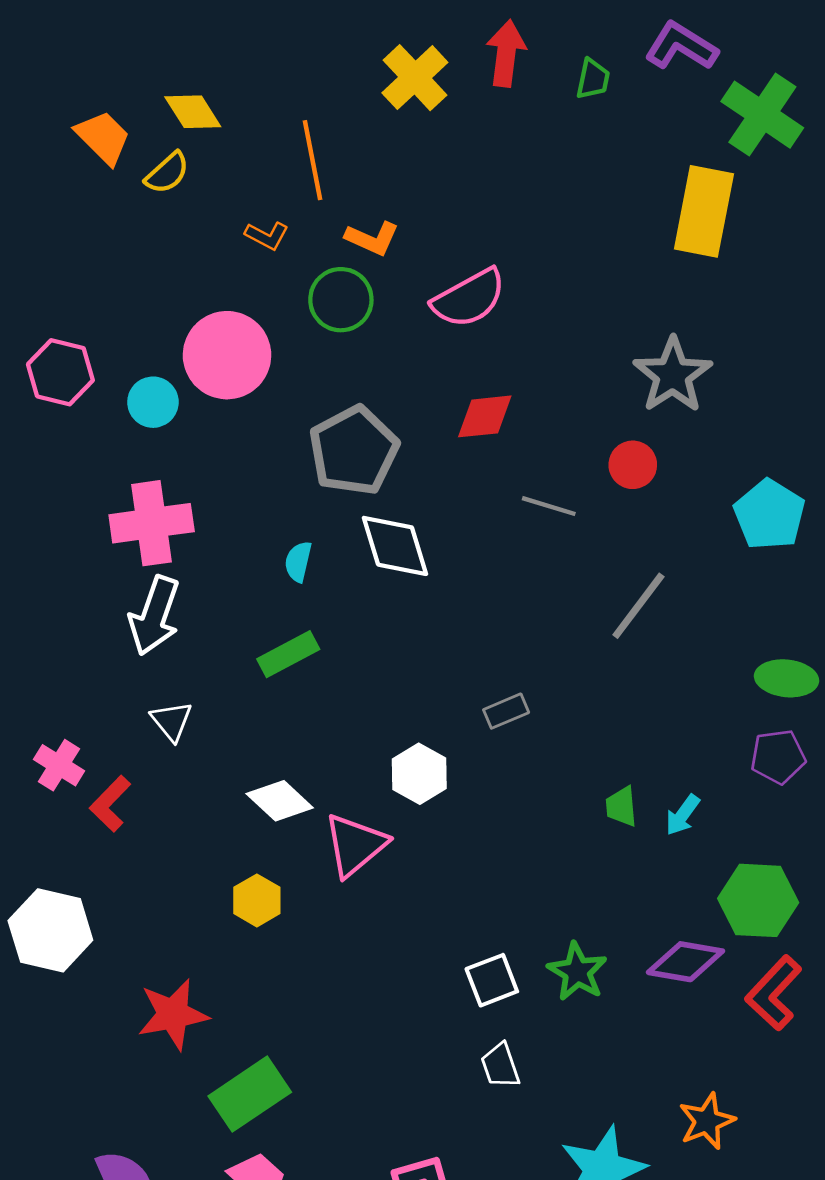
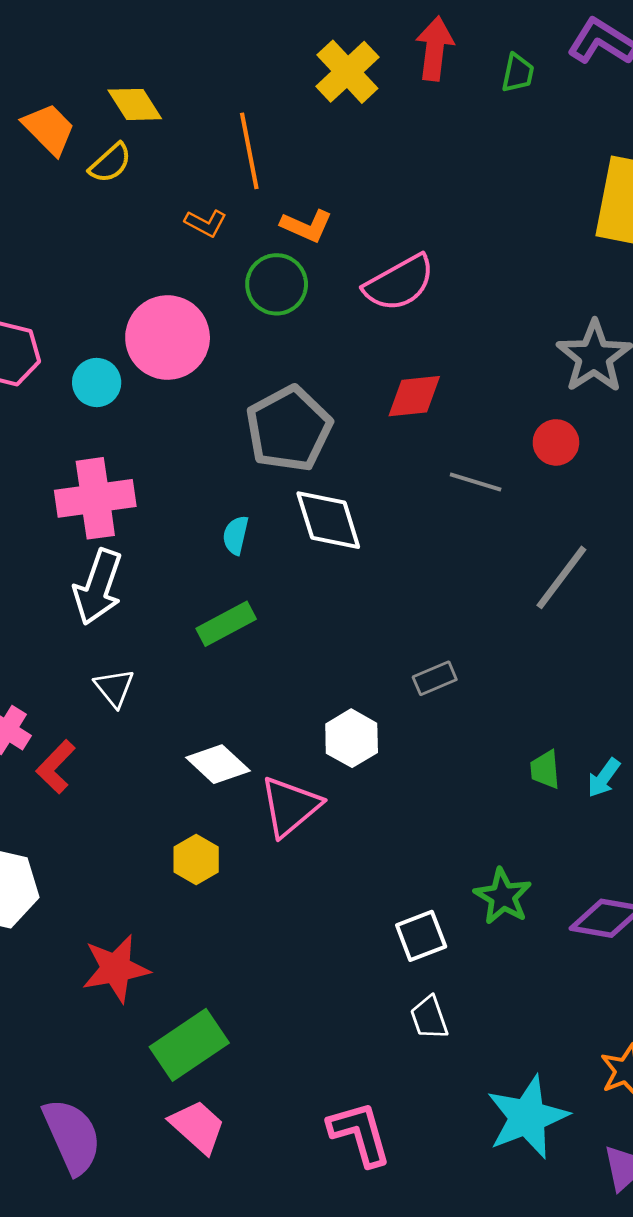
green star: (577, 972) -> (503, 896), moved

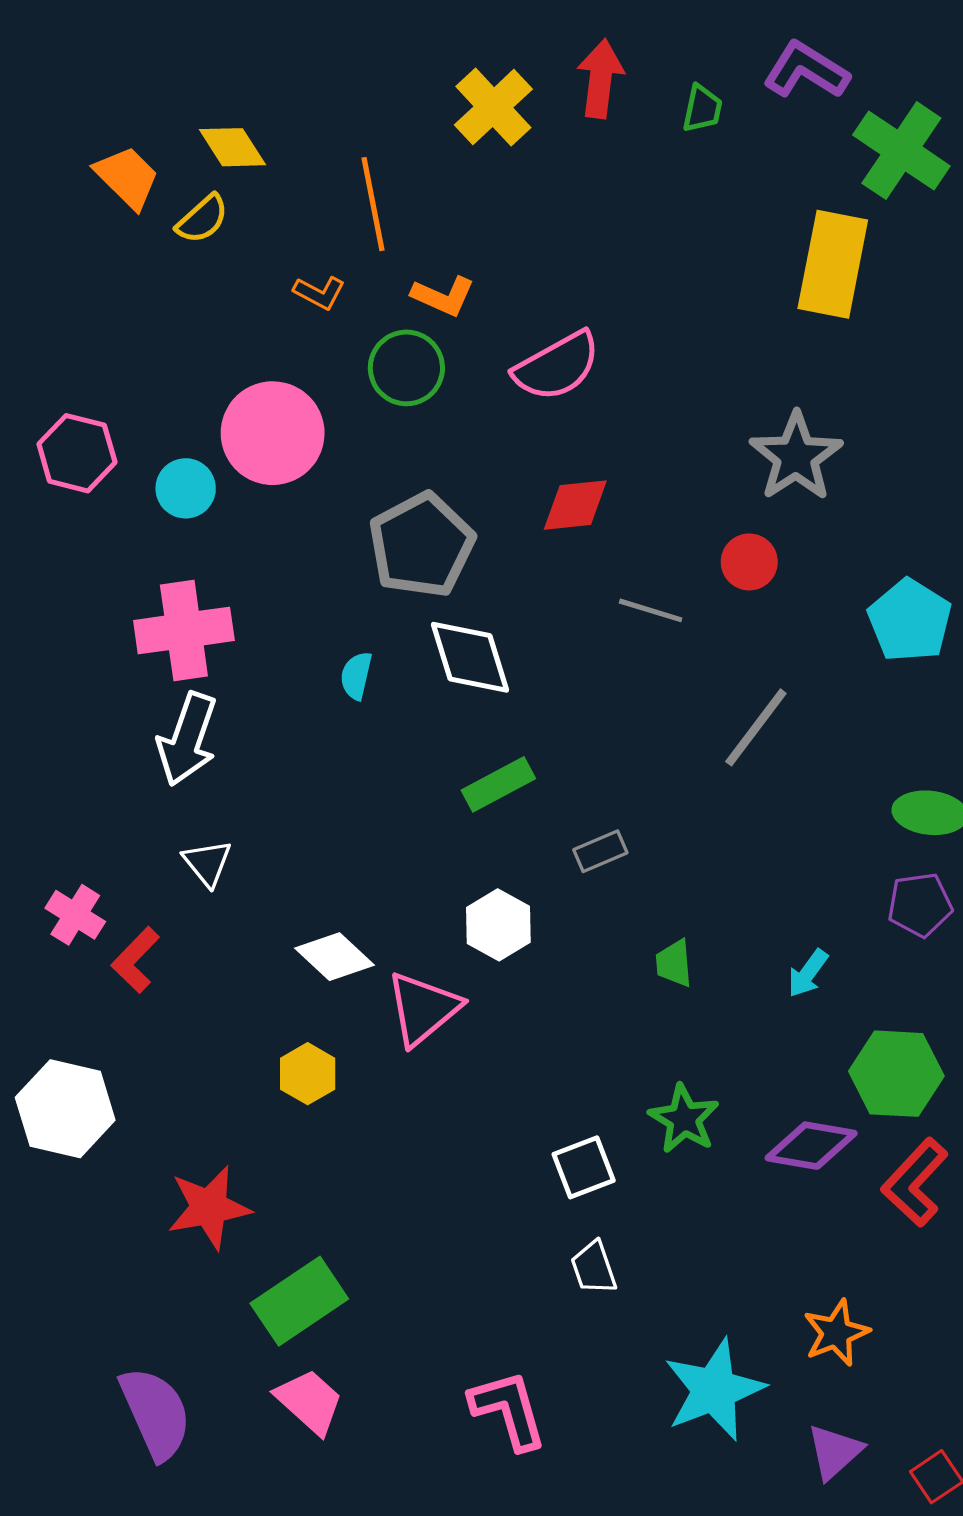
green rectangle: (226, 624) -> (498, 784), moved
green trapezoid: (545, 770) -> (674, 963), moved

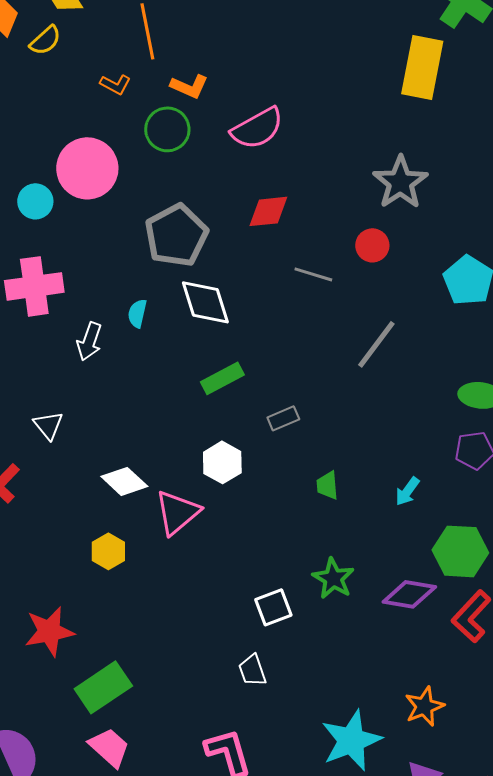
white arrow: (187, 739) -> (89, 341), moved, size x0.7
white trapezoid: (594, 1268) -> (252, 670), moved

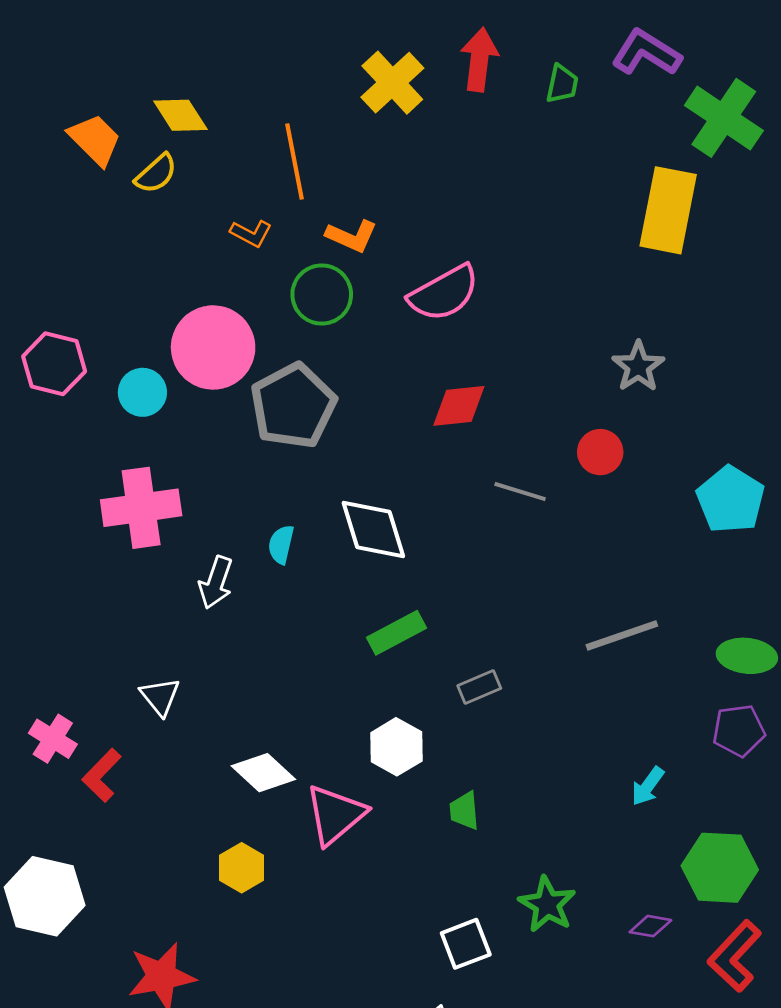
gray star: (400, 182) -> (638, 366), size x0.7
gray pentagon: (176, 235) -> (293, 406), moved
gray line: (376, 344) -> (622, 635), moved, turned 34
green trapezoid: (327, 485) -> (464, 811), moved
purple diamond: (409, 594) -> (650, 926), size x0.6

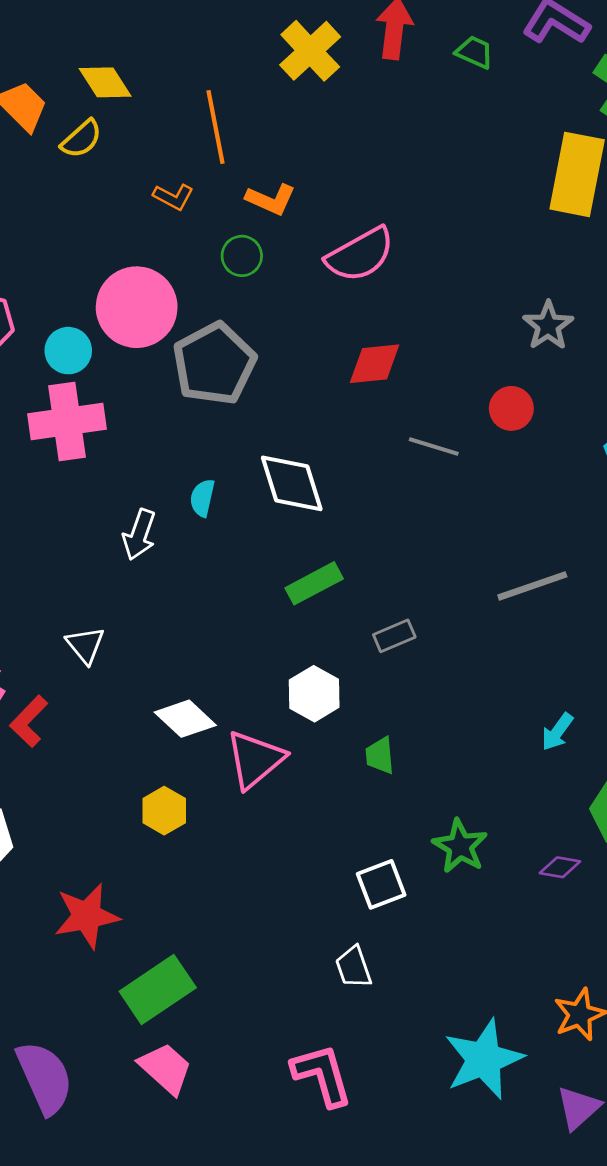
green trapezoid: (562, 84) -> (475, 52), turned -78
green circle: (322, 295) -> (242, 256), size x0.7
pink cross: (141, 508) -> (67, 422), moved

